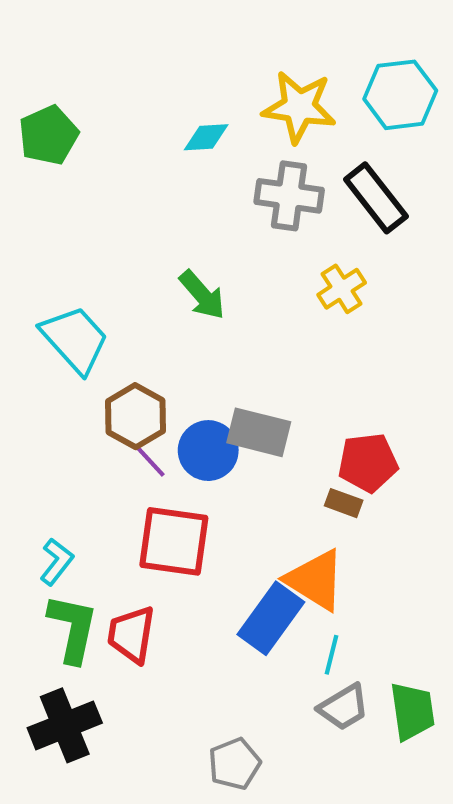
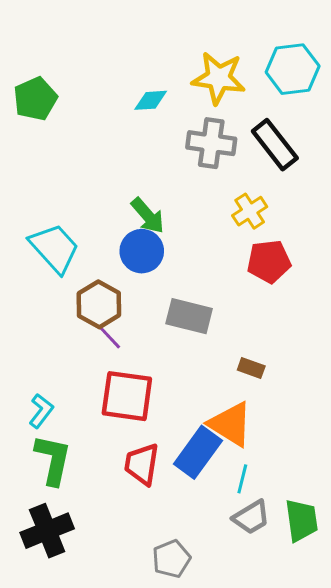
blue circle: (208, 451) -> (142, 251), moved
red pentagon: (368, 463) -> (269, 261), moved
red trapezoid: (131, 634) -> (142, 464), moved

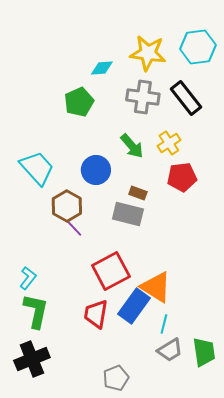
green pentagon: (35, 99) -> (79, 102), moved
green arrow: (148, 216) -> (132, 146), moved
brown rectangle: (251, 368) -> (138, 193), moved
red square: (127, 396) -> (111, 271), moved, turned -36

